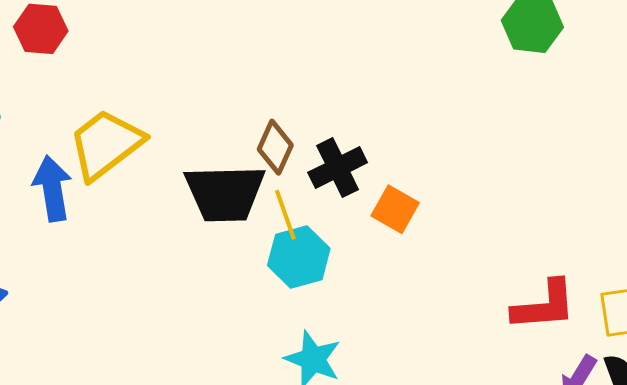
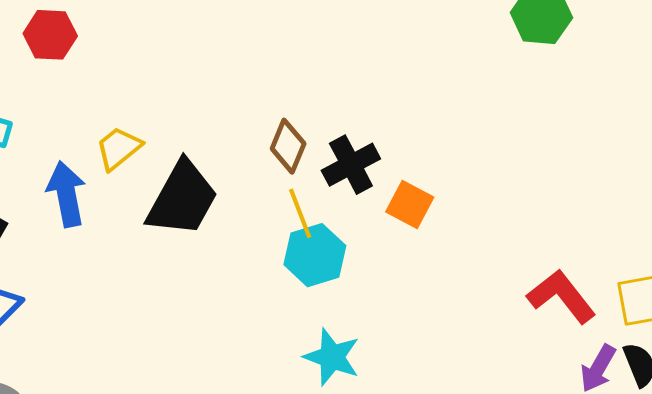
yellow trapezoid: (106, 144) -> (119, 148), size x0.6
black trapezoid: (225, 193) -> (182, 199), moved, turned -58
red L-shape: (544, 306) -> (561, 296), turned -122

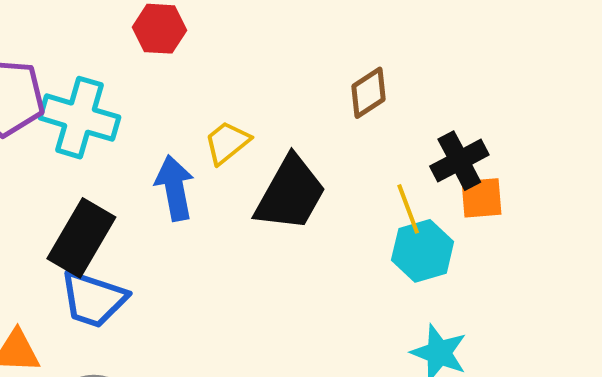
brown diamond: (288, 146) -> (368, 93), moved, turned 34
orange square: (410, 205) -> (481, 198), moved, turned -33

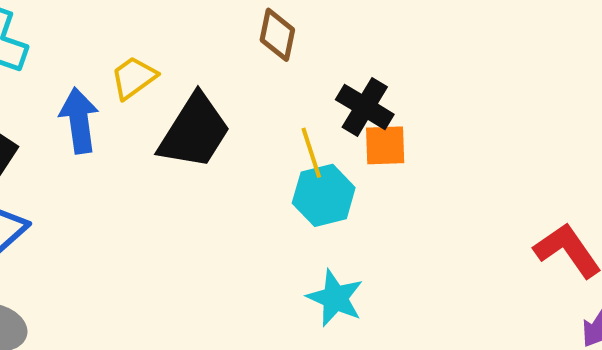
brown diamond: (368, 93) -> (277, 35), turned -48
black cross: (459, 161) -> (365, 107), turned -34

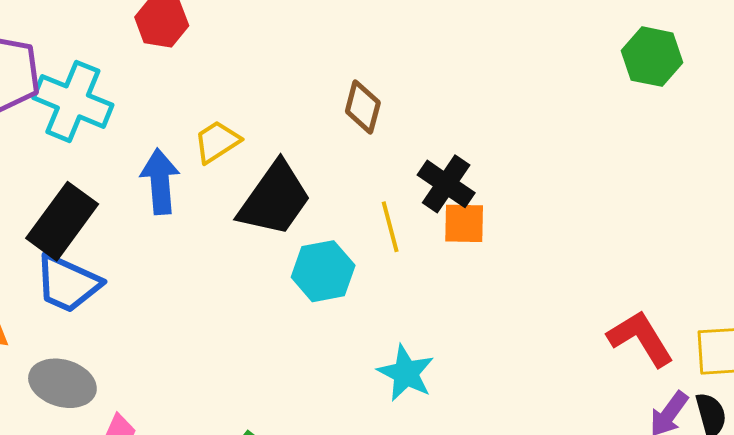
cyan hexagon: (324, 195) -> (323, 271), moved

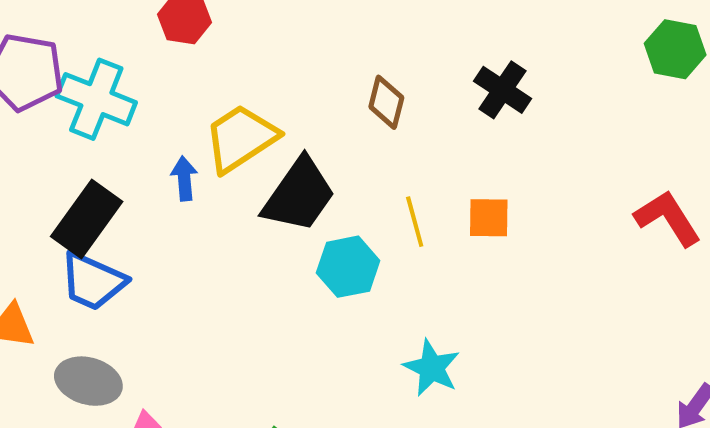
yellow trapezoid: (217, 142) -> (241, 138), size x1.6
blue arrow: (160, 181) -> (184, 178), size x0.7
black cross: (446, 184) -> (503, 90), moved
red L-shape: (641, 338) -> (668, 218), moved

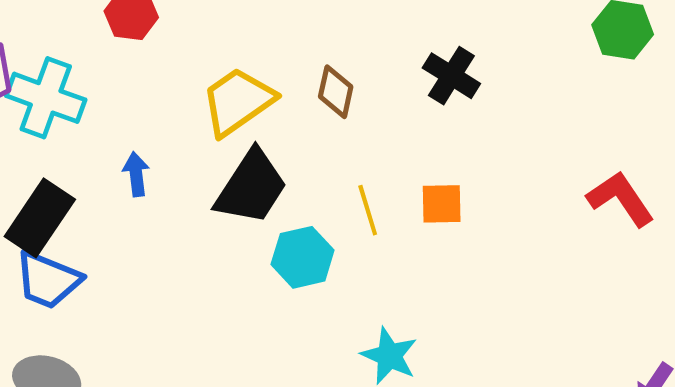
yellow trapezoid: (241, 138) -> (238, 101), moved

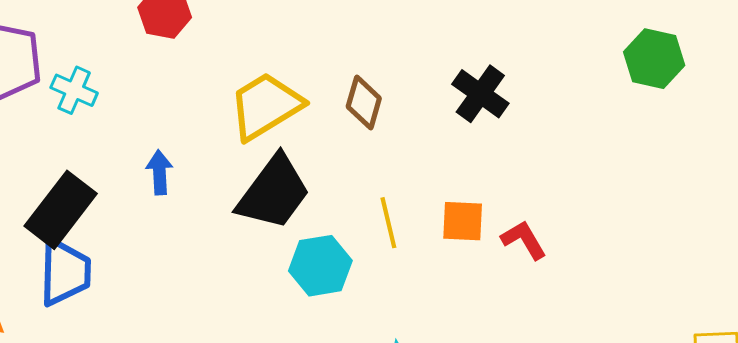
cyan cross: (46, 98) -> (74, 90), size x0.6
red L-shape: (621, 199) -> (524, 240), moved, size x0.7
blue trapezoid: (48, 280) -> (65, 272), turned -114

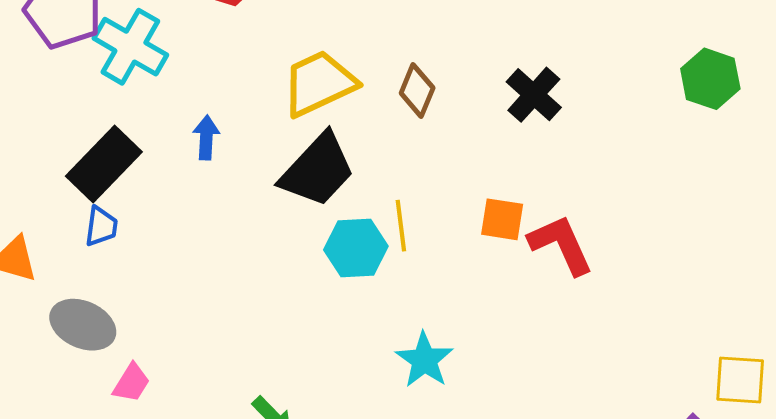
cyan cross: (74, 90) -> (130, 47), size x1.6
yellow line: (388, 223) -> (401, 226), moved
red L-shape: (524, 240) -> (561, 245), size x1.5
blue trapezoid: (65, 272) -> (101, 226), size x0.6

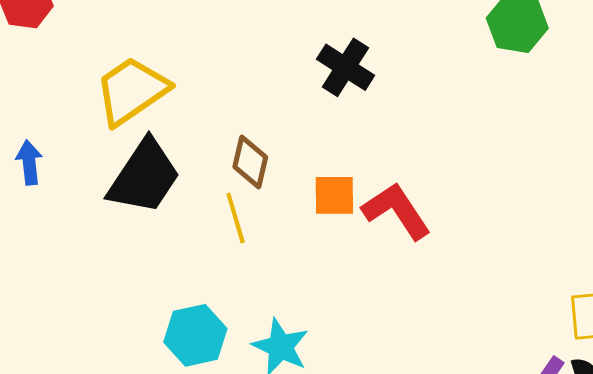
brown diamond: (417, 91) -> (250, 162), moved
cyan hexagon: (356, 248) -> (195, 335), moved

